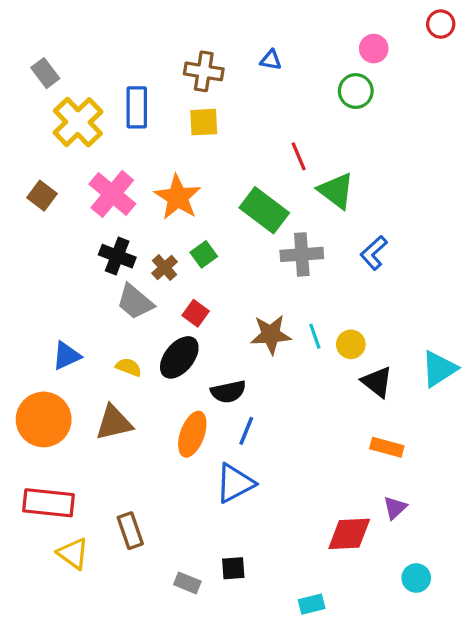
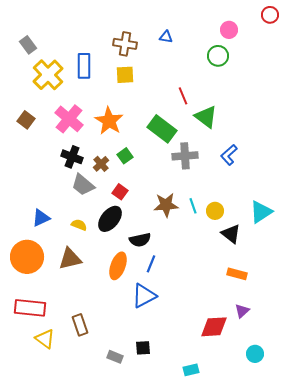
cyan triangle: (439, 369) -> (261, 212), moved

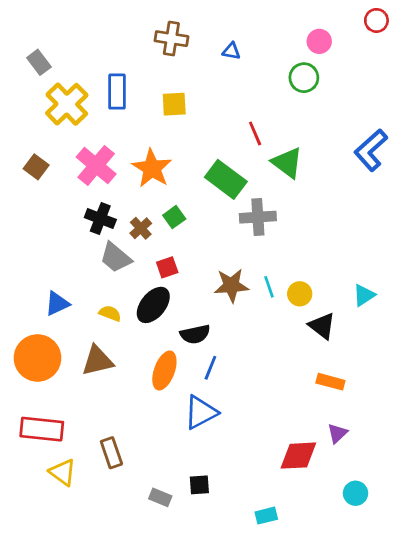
brown cross: (125, 44) -> (171, 39), moved
blue L-shape: (229, 155) -> (371, 150), moved, size x1.4
red square: (120, 192) -> (167, 267), turned 35
cyan triangle: (261, 212) -> (364, 295), size x0.7

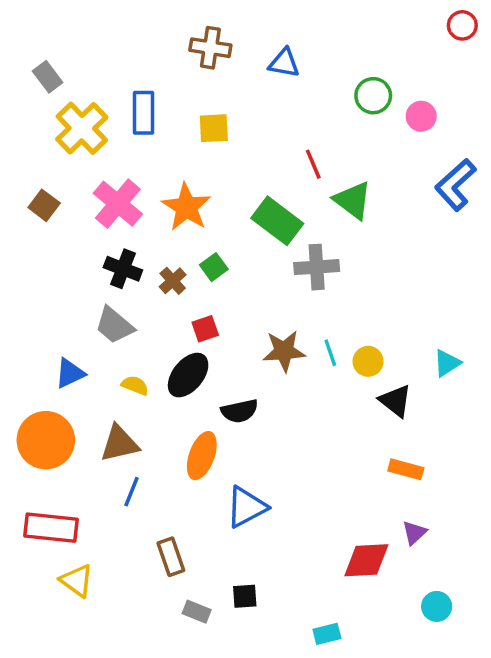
pink circle: (319, 41) -> (421, 116), moved
blue triangle: (231, 51) -> (284, 63), size x1.4
gray trapezoid: (116, 258) -> (114, 325), moved
blue line: (210, 368) -> (132, 492), moved
brown rectangle: (111, 453) -> (171, 557), moved

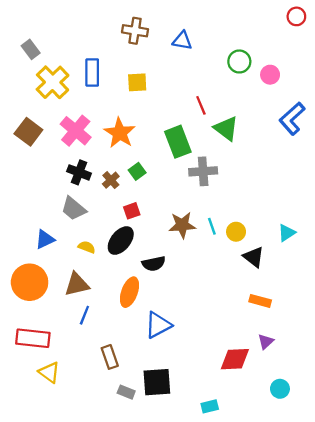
brown square: (44, 205) -> (28, 132), size x1.4
green rectangle: (277, 221) -> (178, 142), turned 32
black square: (245, 596) -> (157, 382), size x1.8

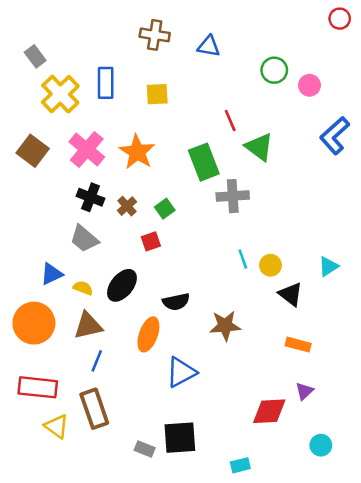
green square: (137, 171) -> (165, 209), moved
brown star: (182, 225) -> (225, 326), moved
black ellipse: (121, 241) -> (122, 285), moved
yellow semicircle: (87, 247) -> (83, 288), moved
brown rectangle: (110, 357) -> (94, 409), moved, size x1.4

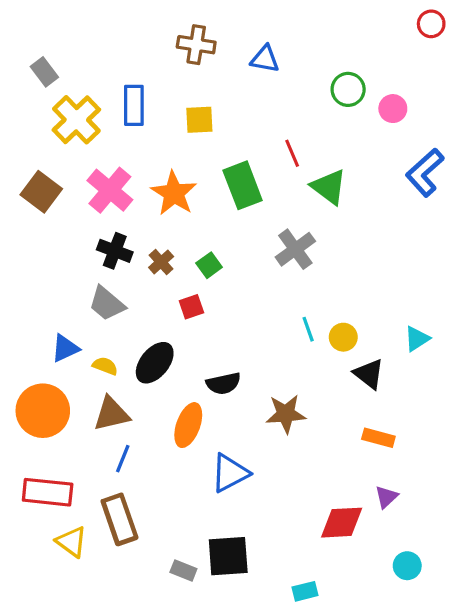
green rectangle: (204, 162) -> (243, 185), moved
gray cross: (233, 196) -> (295, 249), turned -32

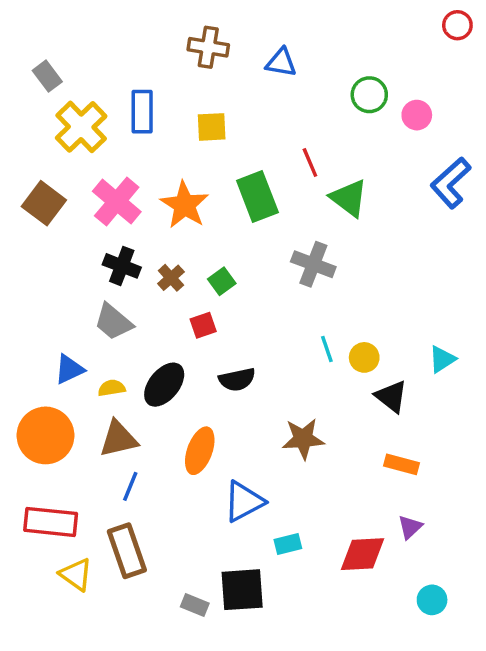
gray cross: (295, 249) -> (313, 264), turned -33
yellow semicircle: (105, 366) -> (112, 388), turned -30
black semicircle: (223, 383) -> (237, 380), moved
cyan rectangle: (305, 591) -> (288, 544), moved

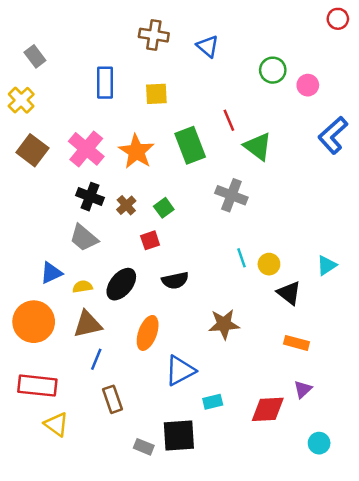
blue triangle: (281, 63) -> (208, 46), turned 30
yellow cross: (81, 127) -> (21, 100), moved, size x0.7
brown rectangle: (127, 551) -> (113, 399), moved, size x0.7

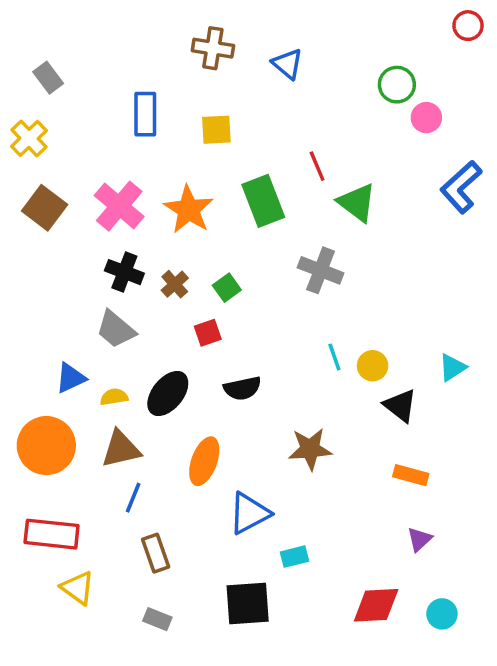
green circle: (273, 70) -> (397, 85), moved
red diamond: (268, 409) -> (376, 605), moved
gray rectangle: (144, 447) -> (157, 619), moved

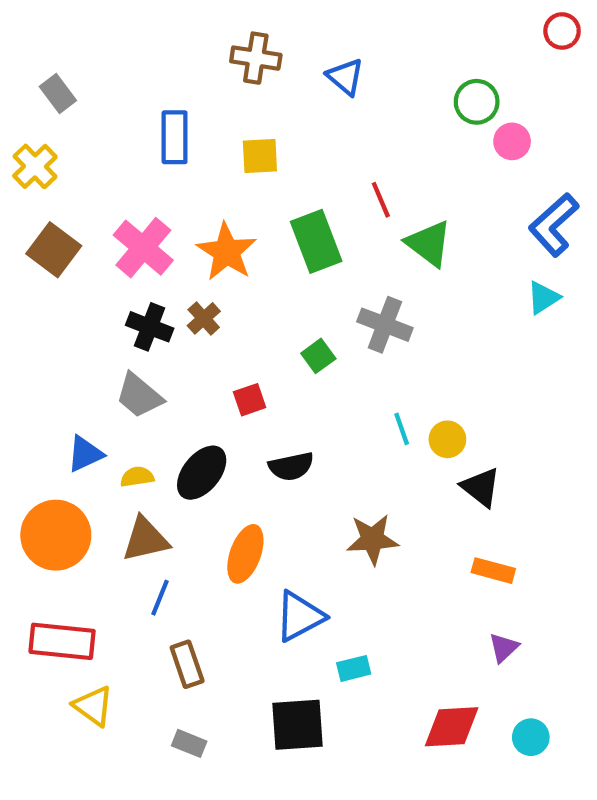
brown cross: (175, 284) -> (204, 318), moved
green square: (227, 288) -> (318, 356), moved
cyan triangle: (452, 367) -> (543, 298), moved

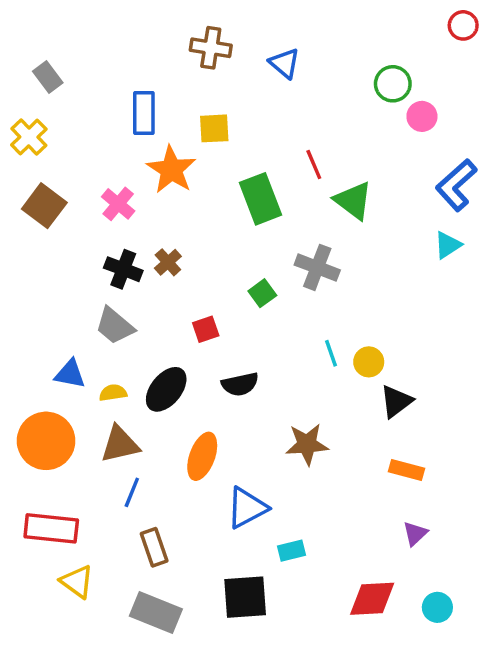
pink cross: (143, 248) -> (118, 204), size x0.7
orange star: (227, 252) -> (171, 170), moved
blue triangle: (85, 454) -> (70, 374), turned 36
black triangle: (481, 487) -> (396, 401), turned 45
gray rectangle: (189, 743) -> (156, 612), size x1.8

